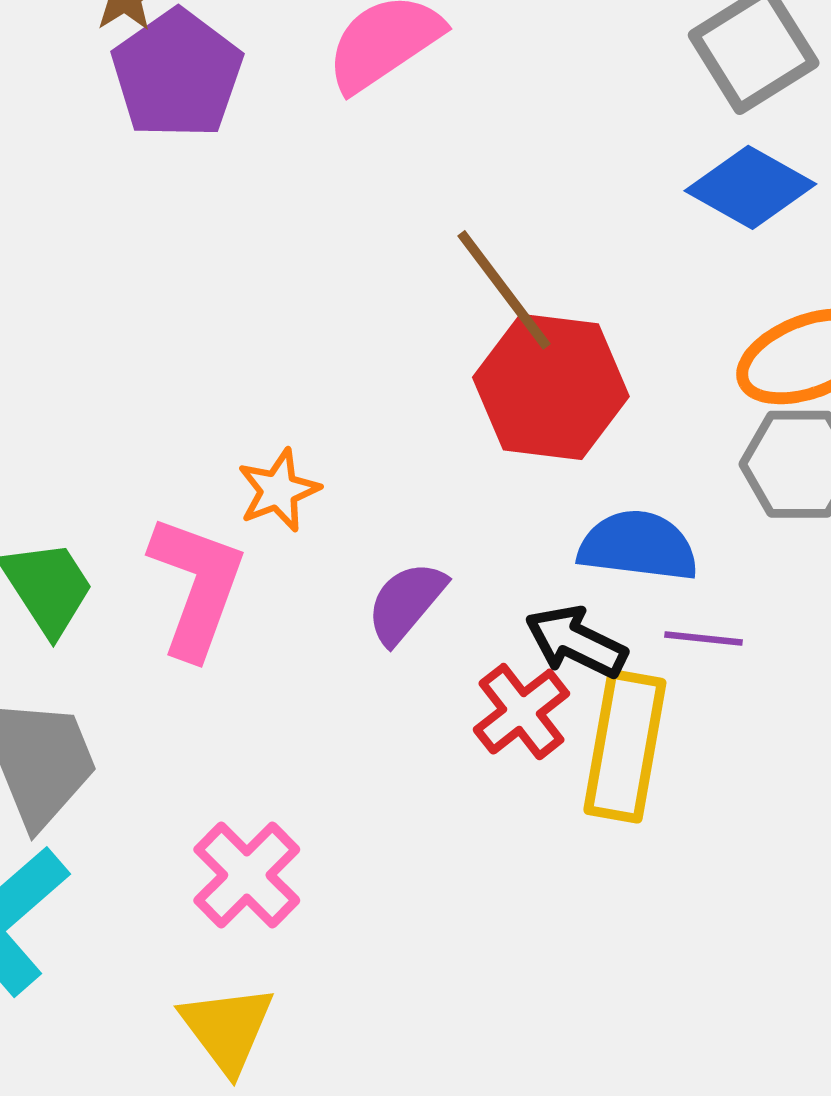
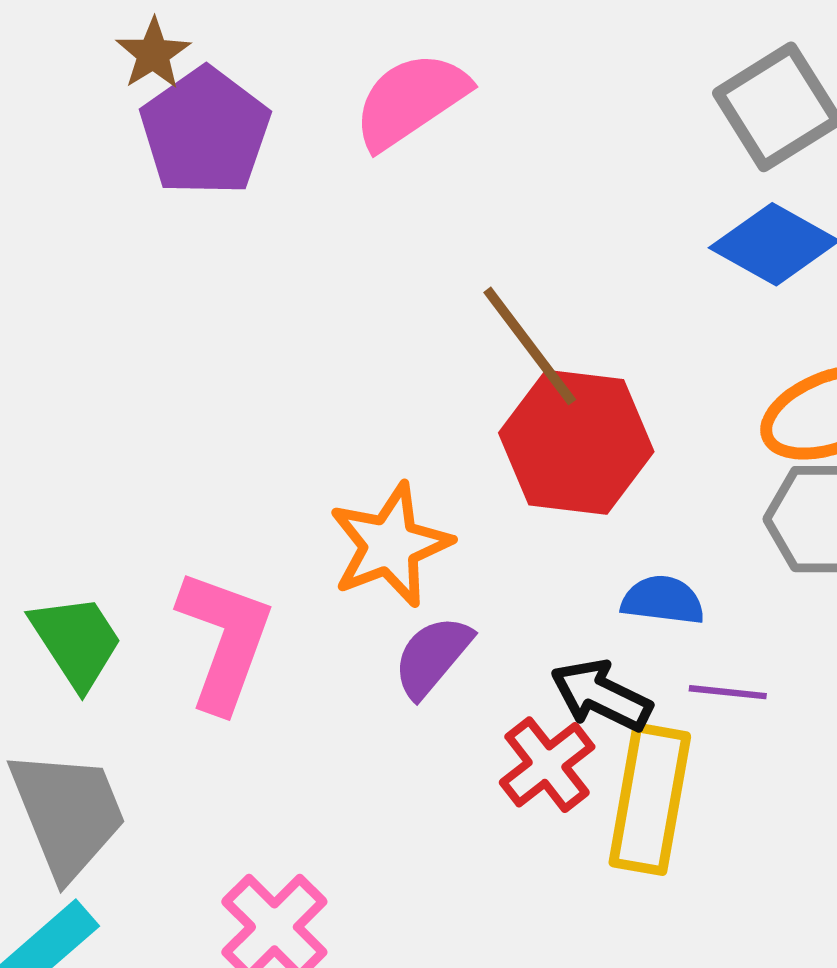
orange star: (278, 490) -> (390, 545), moved, size x1.5
blue semicircle: (638, 546) -> (663, 600), size x0.7

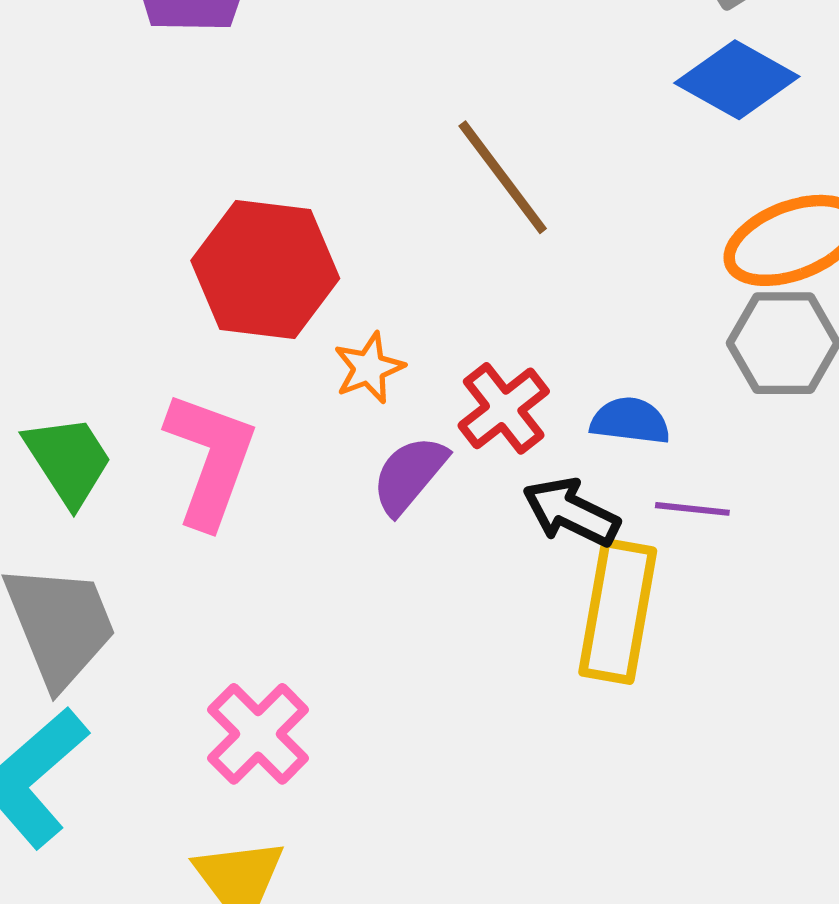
red hexagon: (576, 442) -> (265, 269), moved
orange star: (390, 545) -> (369, 368), size x0.6
red cross: (547, 765) -> (504, 408), moved

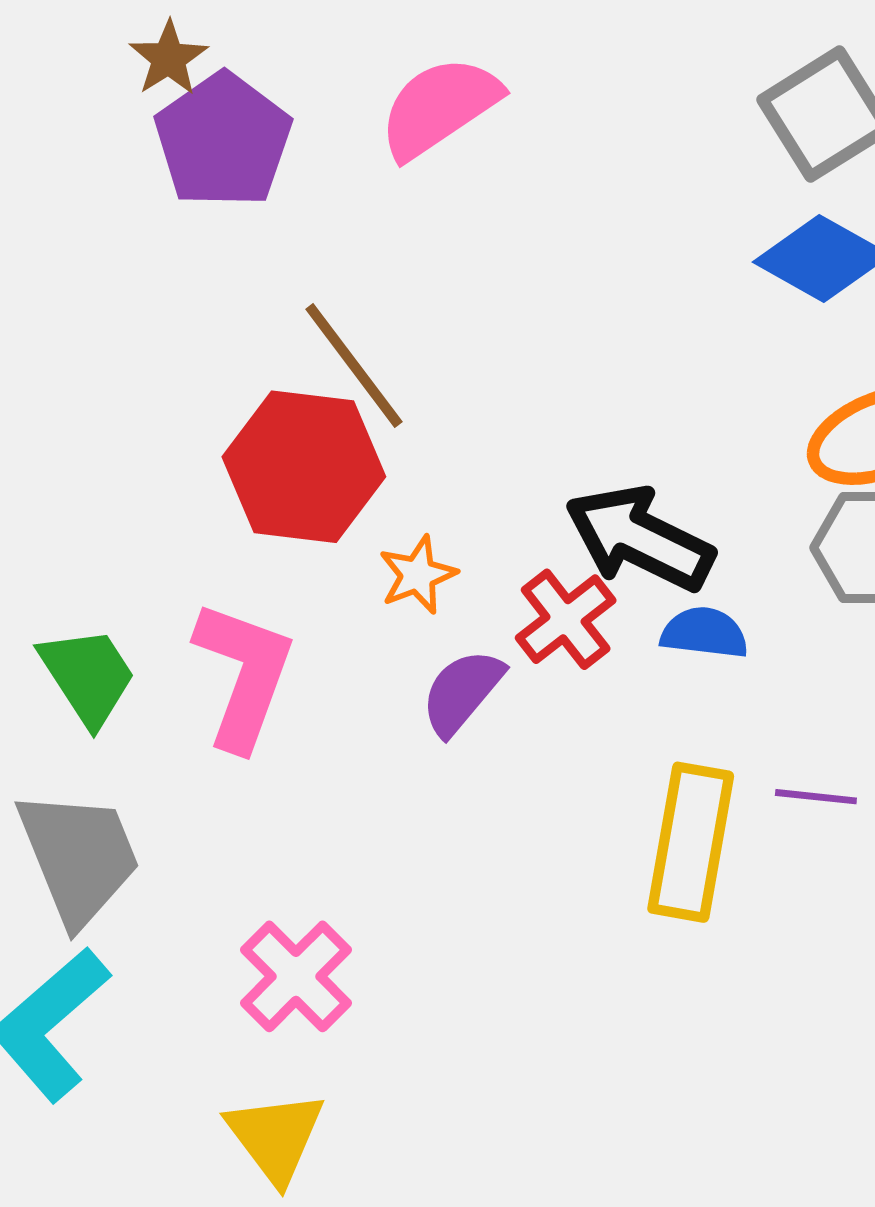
brown line: (503, 177) -> (354, 365), moved
purple line: (692, 509) -> (816, 797), moved
black arrow: (571, 512) -> (640, 538), moved, size x1.4

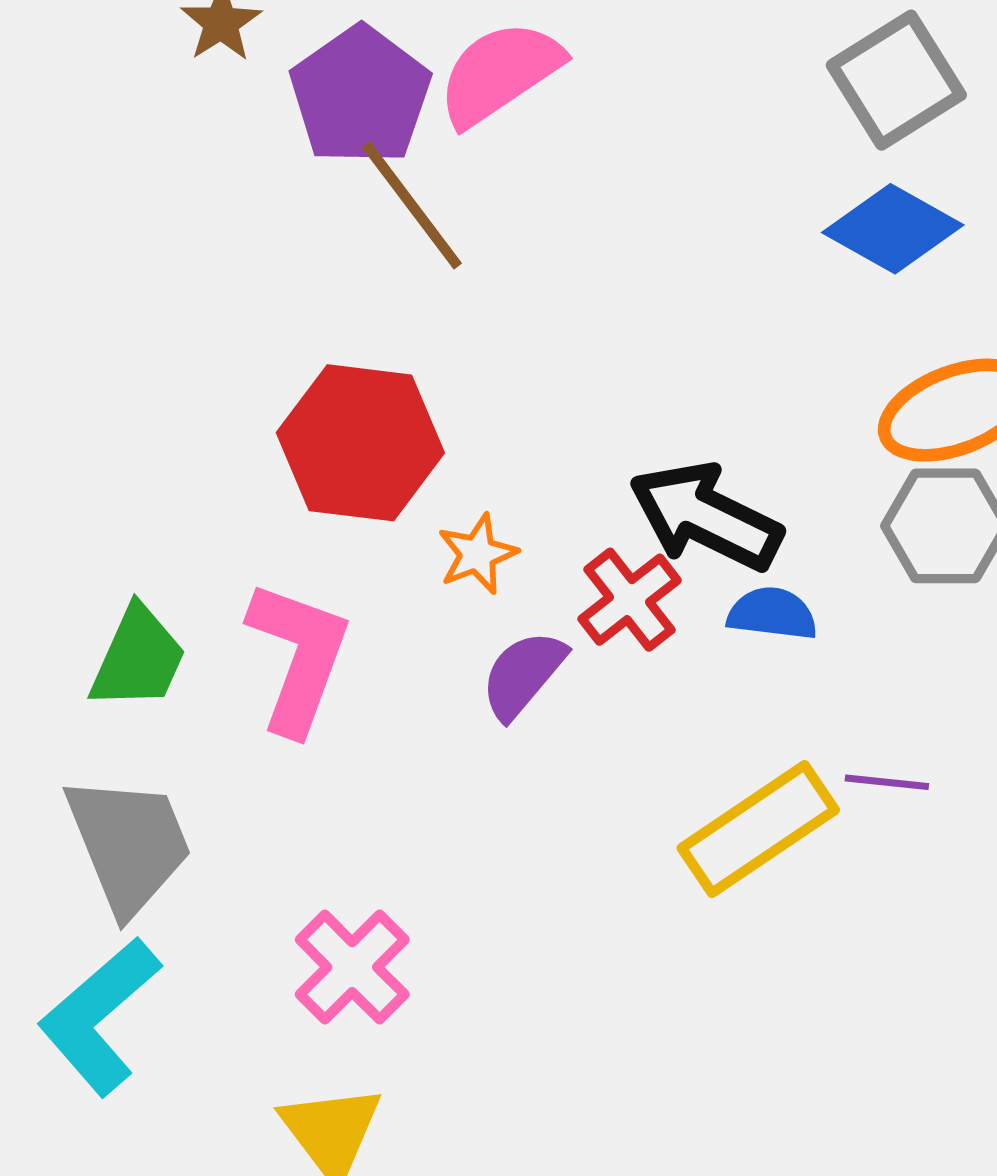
purple pentagon: (223, 140) -> (360, 95), moved
brown line: (354, 365) -> (412, 205), moved
green trapezoid: (88, 676) -> (138, 658), turned 57
yellow rectangle: (691, 842) -> (758, 829), turned 46

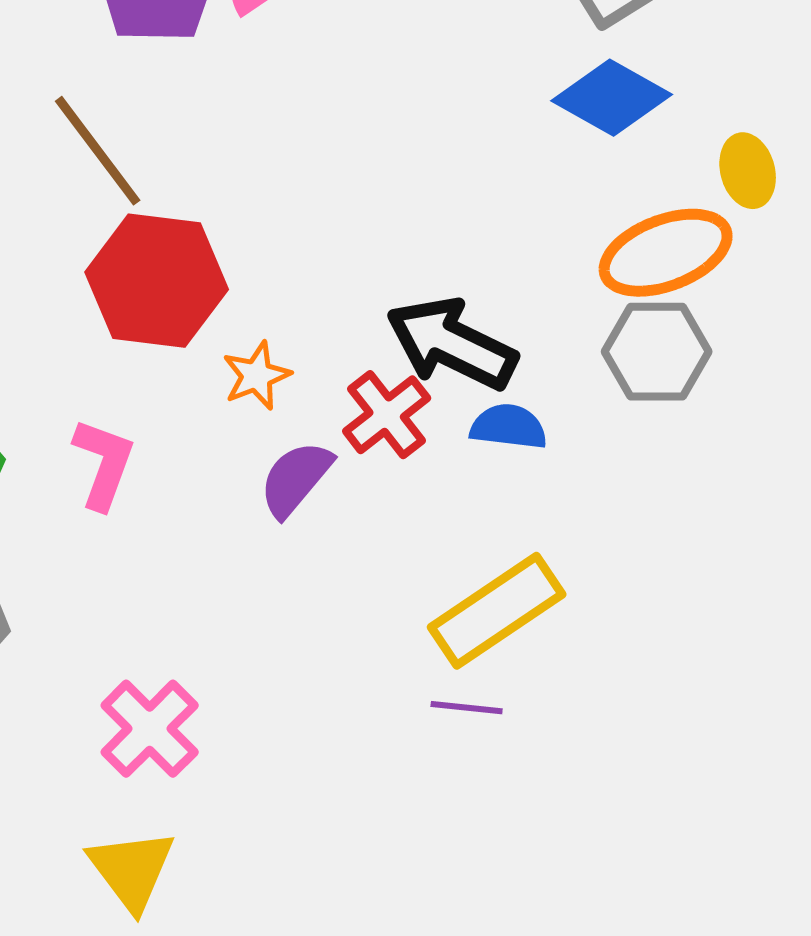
brown line: (412, 205) -> (98, 151), moved
pink L-shape: (298, 657) -> (104, 464), size x0.7
purple line: (887, 782) -> (467, 708), moved

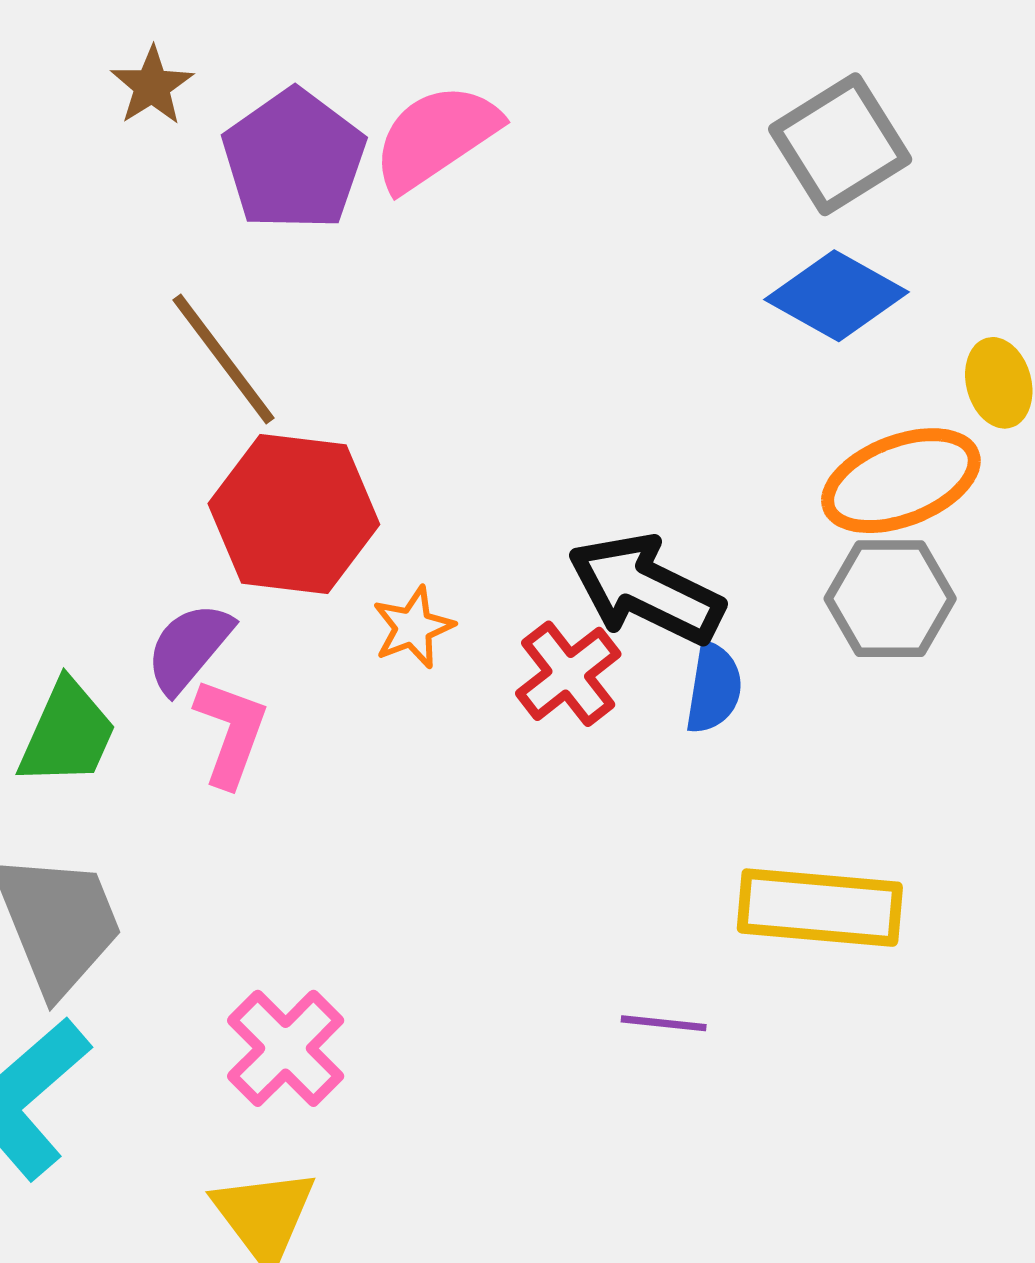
blue semicircle: (509, 427) -> (714, 688), turned 92
purple semicircle: (296, 479) -> (189, 648), moved
yellow rectangle: (497, 611) -> (820, 908), moved, turned 39

